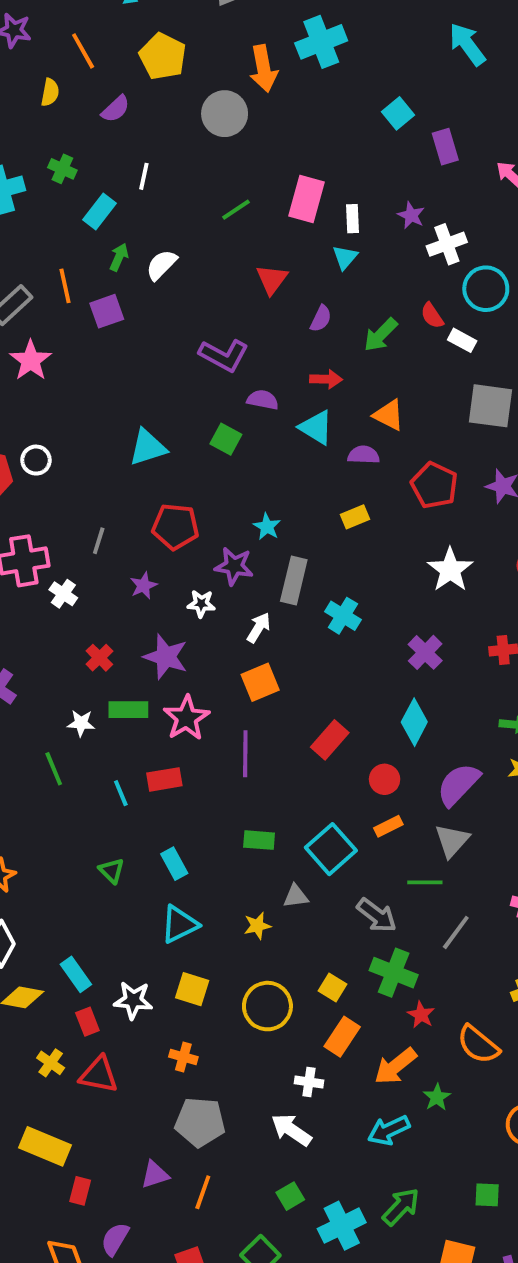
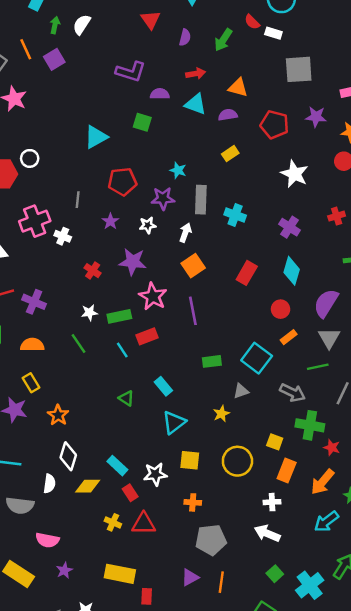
green rectangle: (128, 710) -> (119, 316), moved
red rectangle: (330, 740) -> (247, 273), moved

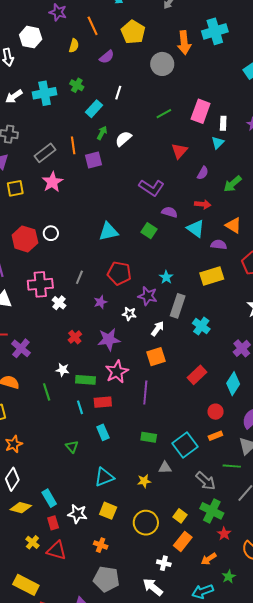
yellow rectangle: (230, 154) -> (212, 276), size x1.6
purple star: (133, 262) -> (109, 339), turned -30
cyan rectangle: (163, 386) -> (103, 432), moved
orange arrow: (323, 482) -> (209, 559), size x0.7

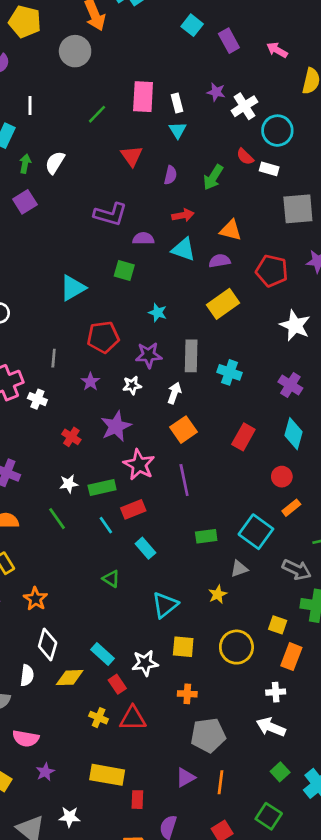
cyan star: (166, 277) -> (158, 313), moved

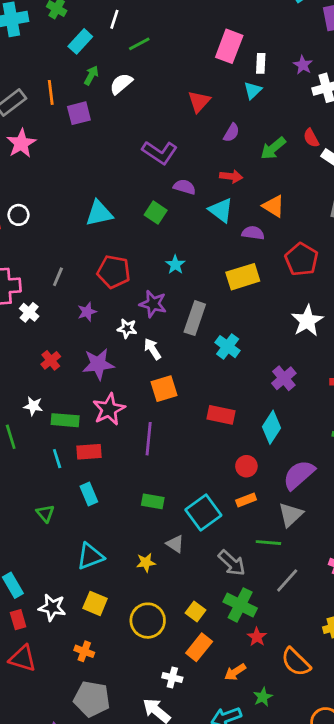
green line: (97, 114) -> (139, 44), moved
white arrow: (174, 393) -> (152, 349), moved, turned -70
red rectangle: (243, 437) -> (221, 415), turned 55
gray triangle: (239, 569) -> (175, 544), turned 36

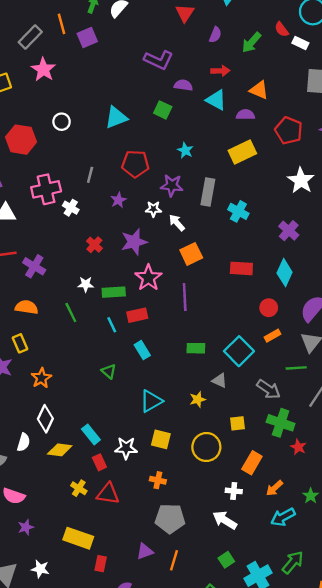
white circle: (18, 215) -> (62, 122), moved
yellow square: (195, 612) -> (238, 423), moved, turned -35
orange arrow: (235, 672) -> (274, 488), moved

